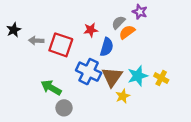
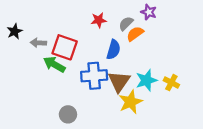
red star: (91, 30) -> (99, 20), moved
blue cross: (89, 72) -> (94, 76), turned -30
green arrow: (51, 88) -> (54, 64), moved
yellow star: (123, 96) -> (130, 102), size x1.5

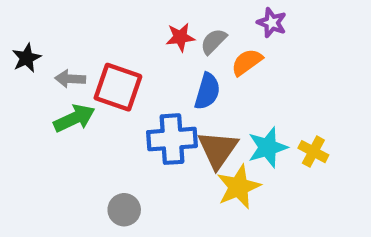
gray semicircle: (126, 23) -> (214, 41), moved
green arrow: (54, 64) -> (74, 118), moved, turned 125

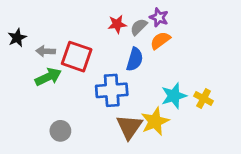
purple star: (272, 23) -> (159, 17), moved
brown triangle: (218, 149) -> (129, 127), moved
gray circle: (124, 210) -> (60, 131), moved

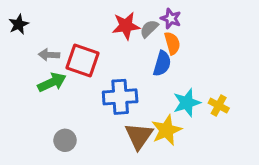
red star: (117, 24) -> (126, 26), size x1.4
black star: (17, 38) -> (19, 24), moved
orange semicircle: (160, 40) -> (172, 43), turned 110
blue semicircle: (135, 59) -> (162, 63), moved

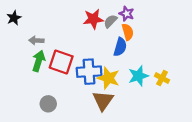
red square: (82, 61) -> (61, 62), moved
green arrow: (52, 82) -> (39, 61), turned -48
yellow star: (166, 130) -> (108, 78), moved, turned -30

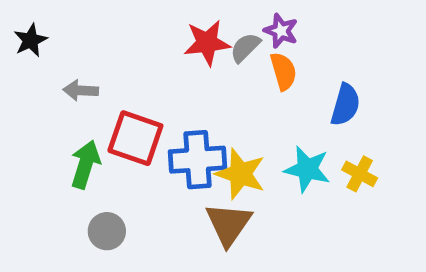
blue semicircle: (120, 47) -> (345, 105), moved
green arrow: (39, 61) -> (85, 164), moved
cyan star: (138, 76) -> (307, 169), turned 30

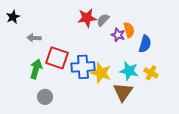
purple star: (281, 31) -> (118, 35), moved
orange semicircle: (283, 71) -> (129, 30), moved
brown triangle: (229, 224) -> (123, 92), moved

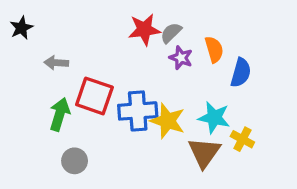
purple star: (118, 35) -> (181, 58), moved
yellow cross: (151, 73) -> (242, 139), moved

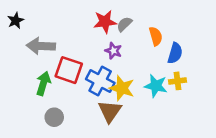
purple star: (181, 58) -> (113, 51), moved
gray arrow: (56, 63) -> (41, 46), size x1.6
blue cross: (138, 111) -> (100, 81), turned 32
yellow cross: (242, 139) -> (177, 81), moved, turned -35
brown triangle: (204, 152) -> (110, 111), moved

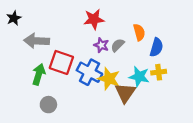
gray semicircle: (124, 24) -> (118, 45), moved
brown triangle: (110, 111) -> (125, 93), moved

